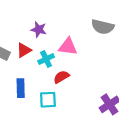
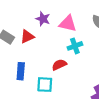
pink triangle: (68, 47) -> (68, 24), moved
cyan cross: (46, 59) -> (75, 46), moved

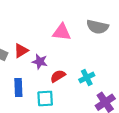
purple star: (43, 19) -> (40, 62), moved
cyan cross: (75, 46) -> (87, 78), moved

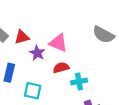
pink triangle: (62, 32) -> (58, 43), moved
red semicircle: (58, 76) -> (61, 68), moved

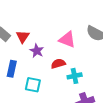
red triangle: (22, 37) -> (23, 37), turned -40
pink triangle: (58, 43) -> (67, 40), moved

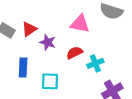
red triangle: (23, 37) -> (29, 29), turned 32

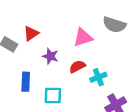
pink triangle: (80, 24) -> (83, 37), turned -30
red triangle: (29, 29) -> (31, 33), moved

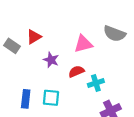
blue rectangle: (26, 82) -> (26, 99), moved

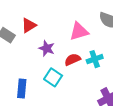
cyan cross: (96, 83) -> (95, 59), moved
cyan square: (51, 98) -> (53, 77), moved, turned 30

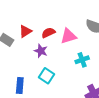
red semicircle: (73, 60) -> (48, 33), moved

